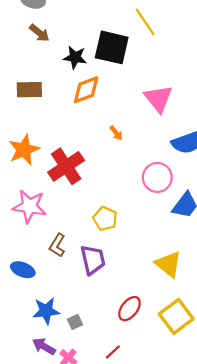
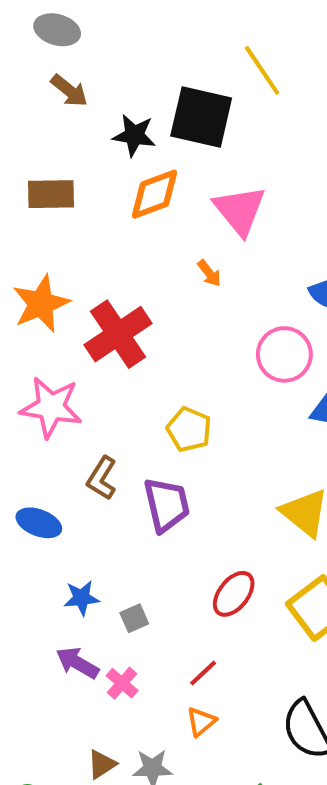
pink triangle: (158, 99) -> (240, 210), moved
blue star: (46, 311) -> (81, 598), size x0.7

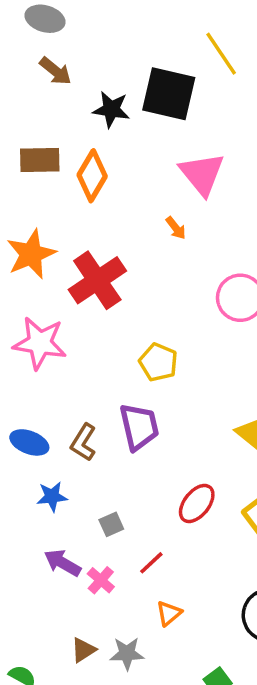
orange diamond: (155, 194) -> (92, 176), moved, turned -39
brown L-shape: (102, 478) -> (83, 442), moved
blue star: (81, 598) -> (52, 497), moved
red line: (203, 673) -> (151, 563), moved

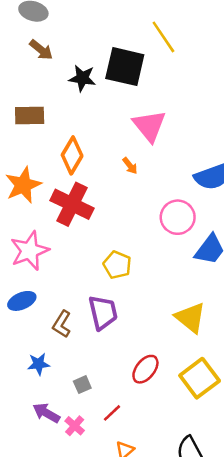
orange diamond: (92, 176) -> (72, 155), moved
red cross: (97, 280) -> (72, 204), turned -30
pink star: (40, 343) -> (30, 251), turned -30
blue ellipse: (29, 442) -> (22, 301), moved, turned -44

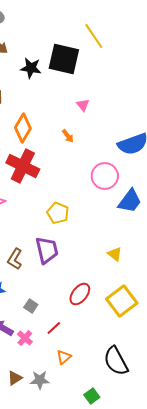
pink triangle: (149, 126) -> (83, 105), size x0.5
yellow triangle: (191, 318) -> (115, 254), size x0.6
gray square: (82, 385) -> (31, 306), turned -32

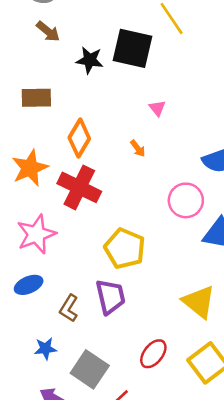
yellow pentagon: (58, 213) -> (125, 248), size x1.4
yellow triangle: (115, 254) -> (199, 302), size x1.8
gray square: (31, 306) -> (90, 369), size x2.0

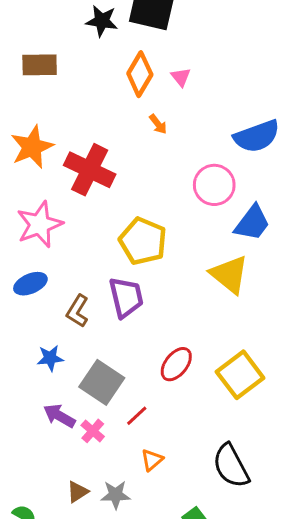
orange diamond: (79, 138) -> (140, 74), moved
yellow triangle: (199, 302) -> (229, 275), moved

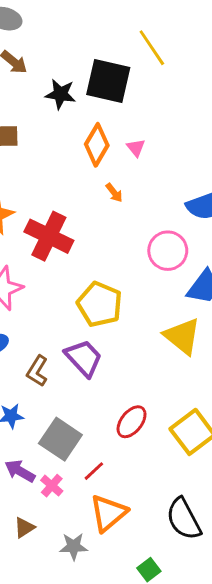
purple trapezoid: (126, 297) -> (84, 358), turned -30
orange triangle: (152, 460) -> (108, 513), size x1.8
brown triangle: (78, 492) -> (24, 528), moved

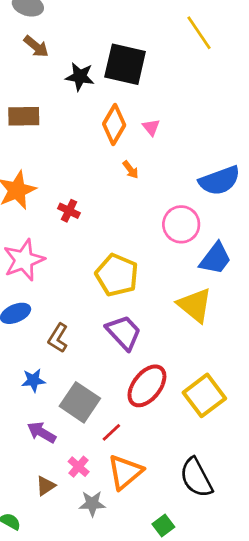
yellow line: (152, 48) -> (199, 33), moved
red cross: (49, 236) -> (69, 211), size x0.5
purple trapezoid: (84, 358) -> (124, 332), moved
red ellipse: (132, 422) -> (147, 386), size x1.4
pink cross: (52, 486) -> (79, 467), moved

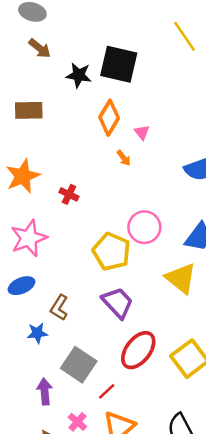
pink triangle: (151, 127) -> (142, 132), moved
pink circle: (181, 224) -> (144, 227), moved
blue star: (33, 380) -> (37, 333), moved
purple arrow: (42, 432) -> (45, 391), turned 55

